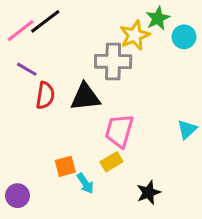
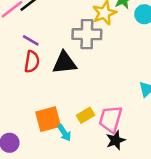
purple line: (27, 69) -> (31, 40), moved
pink trapezoid: (119, 131) -> (111, 119), moved
orange square: (65, 166) -> (48, 119), size x1.5

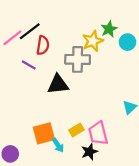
red semicircle: (32, 62) -> (43, 45), moved
pink trapezoid: (111, 119) -> (98, 133), turned -30
black star: (116, 140) -> (89, 152), moved

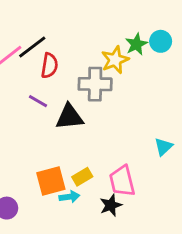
cyan circle: (127, 42) -> (161, 41), moved
purple line: (29, 65) -> (38, 101), moved
yellow rectangle: (76, 130) -> (82, 177), moved
cyan arrow: (58, 145) -> (69, 197), turned -64

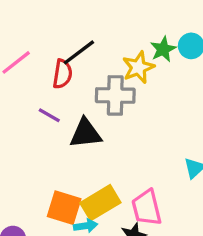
black line: (32, 47) -> (79, 52), moved
yellow rectangle: (82, 177) -> (100, 203), size x1.6
orange square: (51, 181) -> (64, 208), turned 32

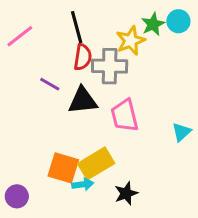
black line: (79, 52) -> (77, 27), turned -68
red semicircle: (62, 74) -> (83, 57), moved
pink trapezoid: (147, 208) -> (125, 116), moved

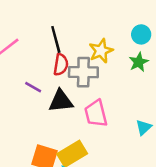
green star: (153, 24) -> (139, 62), moved

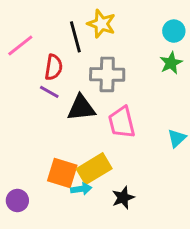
yellow star: (101, 51) -> (101, 24), moved, turned -30
red semicircle: (61, 65) -> (54, 67), moved

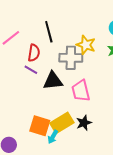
yellow star: (101, 24) -> (86, 45), moved
cyan arrow: (81, 189) -> (53, 137), turned 128
black star: (123, 198) -> (84, 123), moved

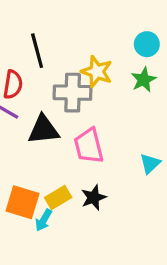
yellow rectangle: (62, 123) -> (58, 197), size x0.7

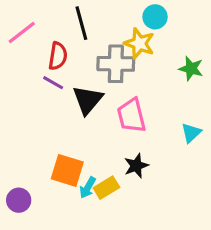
cyan circle: (147, 44) -> (155, 17), moved
green star: (144, 80) -> (191, 69), moved, turned -30
black triangle: (44, 130) -> (88, 100), turned -44
yellow rectangle: (58, 197) -> (106, 188), moved

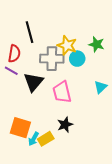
cyan circle: (155, 17) -> (77, 59), moved
green star: (191, 69) -> (97, 44), moved
cyan triangle: (191, 133) -> (101, 87), moved

